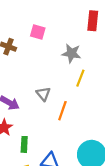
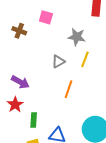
gray triangle: (43, 94) -> (58, 62), moved, turned 40

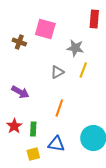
pink square: (46, 17) -> (45, 29), size x1.5
orange line: (69, 89) -> (59, 108), moved
red star: (15, 105) -> (14, 126), moved

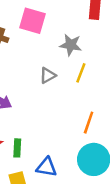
orange line: (59, 108) -> (89, 123), moved

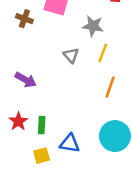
gray triangle: (48, 75) -> (71, 55), turned -42
orange line: (89, 123) -> (110, 87), moved

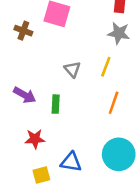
gray star: (93, 26) -> (119, 33), moved
red star: (18, 121) -> (35, 139), moved, turned 30
green rectangle: (42, 125) -> (56, 104), moved

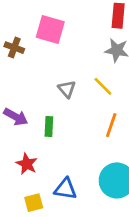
yellow line: (106, 67) -> (103, 86), turned -66
red star: (35, 139) -> (27, 164), turned 30

